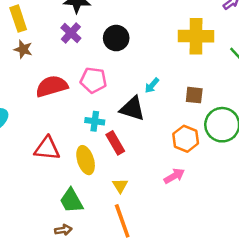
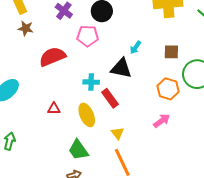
pink pentagon: (93, 80) -> (88, 36), moved
red triangle: (47, 148) -> (54, 109), size x0.6

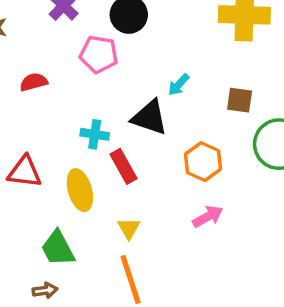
red semicircle: (52, 57) -> (34, 82), size x0.6
orange hexagon: (168, 89) -> (203, 162), moved
red triangle: (54, 109) -> (25, 172), size x1.5

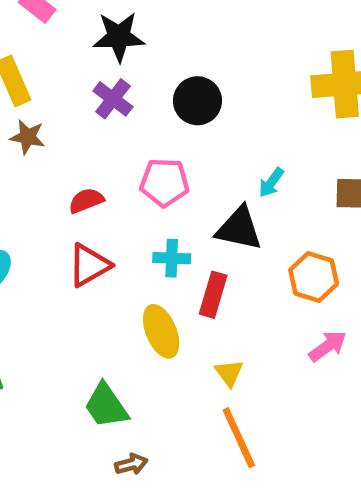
pink pentagon: (99, 54) -> (164, 182), moved
red rectangle: (124, 166) -> (213, 295), turned 52
red triangle: (25, 172) -> (89, 265), moved, turned -30
green trapezoid: (58, 248) -> (106, 406), moved

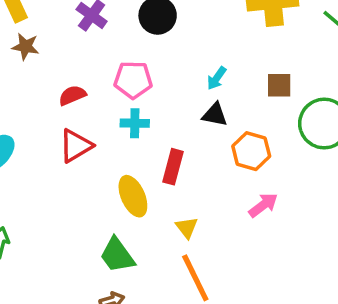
black triangle: (239, 229) -> (215, 115), moved, size x0.7
cyan cross: (172, 258) -> (135, 123), moved
green trapezoid: (106, 406) -> (117, 255), moved

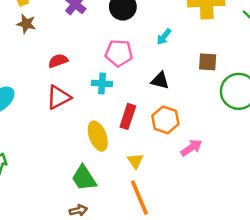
cyan arrow: (217, 78) -> (164, 37), moved
pink pentagon: (133, 80) -> (119, 53), moved
orange hexagon: (251, 151) -> (165, 120), moved

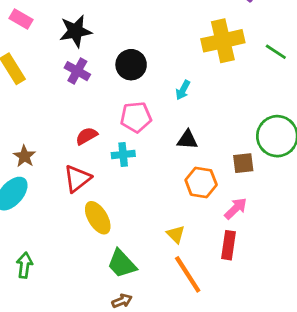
brown star: (26, 24) -> (24, 156), moved, turned 30
red semicircle: (58, 61) -> (87, 136), moved
brown square: (208, 62) -> (243, 163), moved
red rectangle: (128, 116) -> (229, 245), moved
yellow ellipse: (98, 136) -> (98, 218), moved

